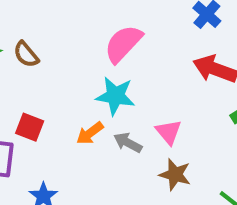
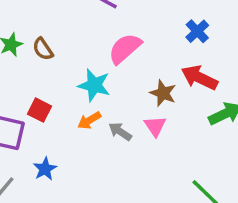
cyan star: (115, 96) -> (94, 85), moved
brown star: (175, 175) -> (163, 93), moved

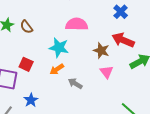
pink semicircle: (125, 49) -> (77, 24), turned 45
pink triangle: (155, 126) -> (107, 72), moved
gray arrow: (120, 132) -> (75, 84), moved

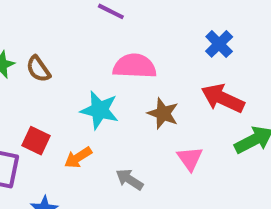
brown star: (101, 51) -> (163, 113), moved
orange arrow: (57, 69) -> (78, 158), moved

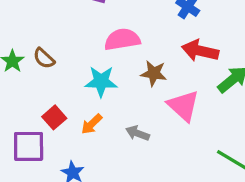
red square: (36, 141) -> (54, 117), turned 35
pink triangle: (190, 158) -> (183, 106), size x1.5

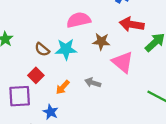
brown semicircle: (44, 58) -> (42, 49), moved
orange arrow: (92, 124) -> (63, 87), moved

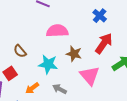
red arrow: (132, 24) -> (104, 43), turned 105
cyan star: (66, 49) -> (48, 64), moved

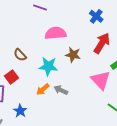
pink triangle: (90, 76) -> (101, 80), moved
orange arrow: (32, 88) -> (43, 89), moved

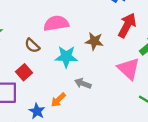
pink semicircle: (56, 33) -> (56, 23), moved
orange arrow: (43, 89) -> (58, 100), moved

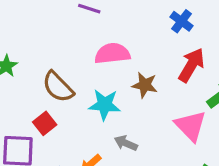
pink semicircle: (56, 23) -> (112, 54), moved
brown semicircle: (32, 46) -> (58, 87), size x1.5

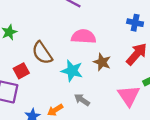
blue cross: (182, 21) -> (135, 23), turned -35
red square: (45, 123) -> (21, 71), moved

